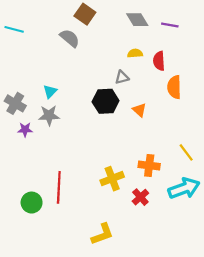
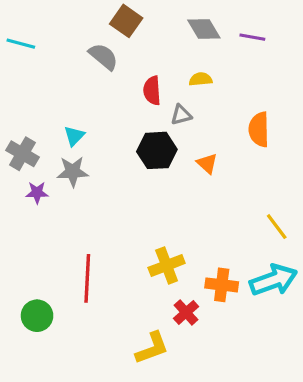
red semicircle: (159, 61) -> (152, 91), moved
orange cross: (149, 165) -> (222, 285), moved
red cross: (140, 197) -> (186, 312), moved
green circle: (32, 203) -> (37, 316), moved

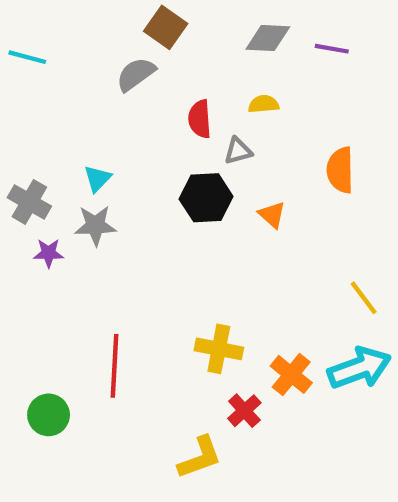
gray diamond: (204, 29) -> (268, 38), turned -56
gray semicircle: (103, 57) -> (136, 74), turned -76
yellow cross: (167, 265) -> (219, 349), turned 32
orange cross: (222, 285) -> (291, 374), turned 32

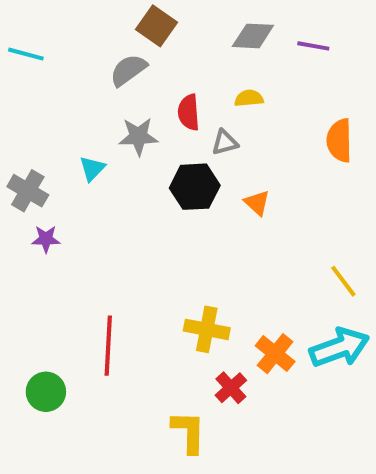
orange semicircle: (340, 170) -> (339, 140), moved
gray star: (95, 225) -> (138, 136), moved
yellow L-shape: (200, 457) -> (189, 432), turned -69

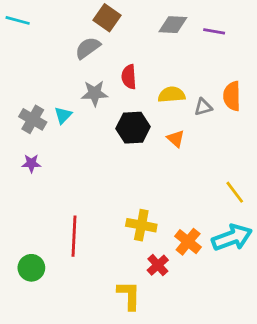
cyan line: (26, 54) -> (18, 20), moved
yellow semicircle: (249, 98) -> (172, 95), moved, size x1.4
gray triangle: (225, 142) -> (203, 107), moved
gray cross: (28, 191) -> (33, 119), moved

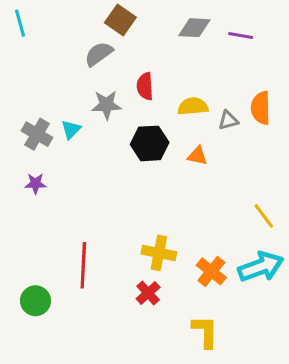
cyan line: (18, 20) -> (20, 23), turned 60
orange triangle: (176, 139) -> (197, 156), turned -30
red cross: (158, 265) -> (148, 293), moved
yellow L-shape: (129, 295) -> (205, 332), moved

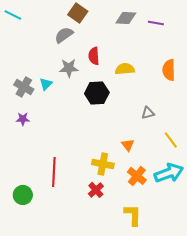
cyan line: (20, 23) -> (13, 15), turned -48
gray triangle: (228, 120) -> (148, 113), moved
orange triangle: (197, 156) -> (128, 145), moved, turned 40

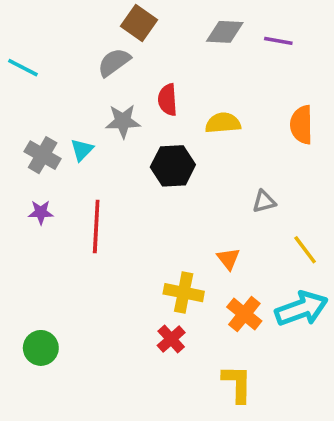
cyan line: (13, 15) -> (23, 68), moved
red line: (54, 172) -> (96, 227), moved

